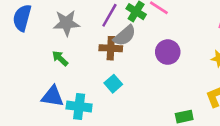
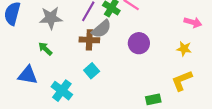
blue triangle: (53, 96) -> (28, 75), moved
cyan cross: (79, 106) -> (62, 91), turned 30

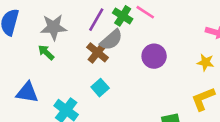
brown cross: (89, 40) -> (98, 52), turned 36
green arrow: (45, 49) -> (46, 52), moved

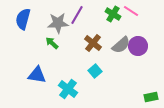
purple line: (96, 20) -> (77, 15), moved
gray semicircle: (111, 40) -> (121, 45), moved

